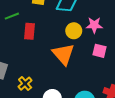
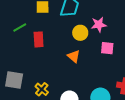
orange triangle: (63, 54) -> (74, 56), size x0.6

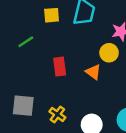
yellow circle: (80, 33) -> (109, 53), moved
red rectangle: (39, 39) -> (60, 67), moved

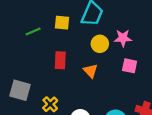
yellow square: (52, 15) -> (62, 23), moved
yellow circle: (109, 53) -> (100, 44), moved

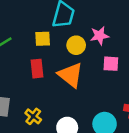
yellow square: (62, 23) -> (43, 39), moved
orange triangle: (91, 71) -> (71, 75), size x1.6

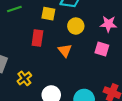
pink star: (100, 36) -> (108, 24), moved
orange triangle: (71, 75) -> (65, 50), size x0.6

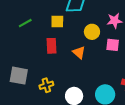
yellow circle: (76, 26) -> (92, 32), moved
yellow cross: (24, 78) -> (46, 85), turned 32

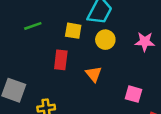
yellow circle: (92, 32) -> (105, 40), moved
pink square: (113, 45) -> (133, 94), moved

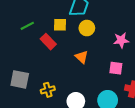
pink star: (145, 42) -> (121, 40), moved
red rectangle: (61, 60) -> (48, 42), moved, turned -42

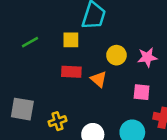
yellow circle: (87, 28) -> (116, 55), moved
red rectangle: (48, 42) -> (71, 72), moved, turned -42

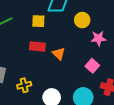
yellow circle: (116, 55) -> (82, 20), moved
pink square: (142, 92) -> (92, 66), turned 32

